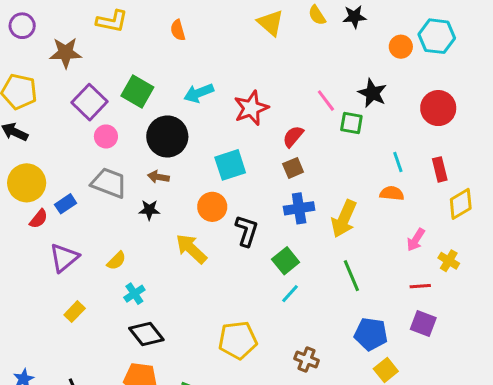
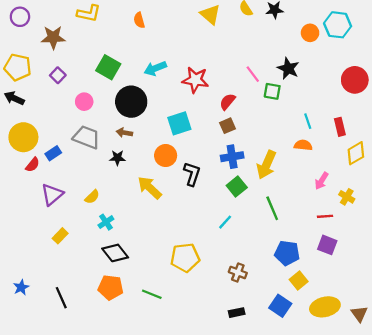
purple square: (89, 102) -> (58, 75), moved, size x0.6
red star: (251, 108) -> (195, 80), turned 30
red circle: (438, 108) -> (355, 80), moved
green square: (286, 261) -> (237, 186), moved

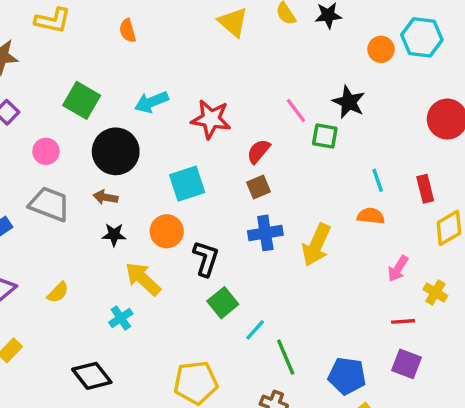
black star: (117, 158) -> (114, 235), moved
green square: (237, 186) -> (223, 303), moved
green line: (272, 208) -> (286, 357), moved
cyan cross: (106, 222) -> (121, 318), moved

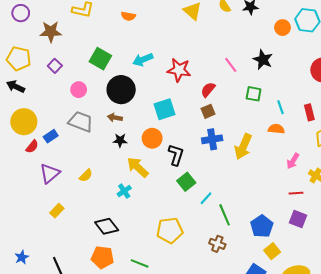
orange semicircle: (128, 31) -> (128, 16), turned -64
green square: (325, 136) -> (254, 94), moved
blue pentagon: (347, 376) -> (262, 226), turned 30

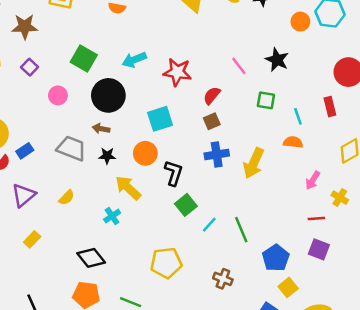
red rectangle: (309, 112) -> (330, 107), moved
gray trapezoid: (81, 122) -> (71, 148), moved
green line: (225, 215) -> (241, 230), moved

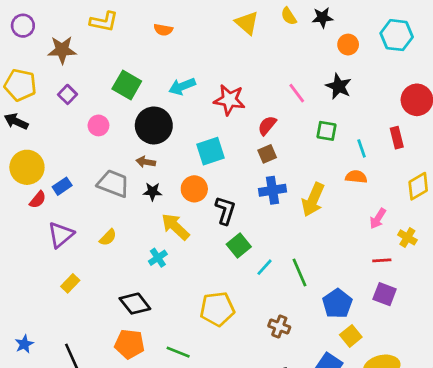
orange circle: (300, 22) -> (348, 45), moved

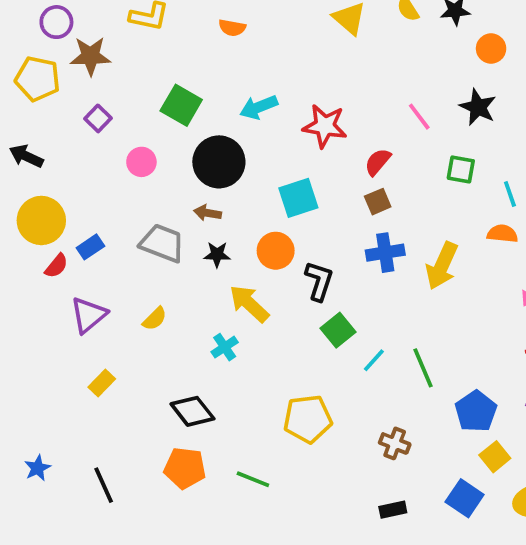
purple circle: (23, 26) -> (56, 22), moved
yellow pentagon: (20, 85) -> (38, 79), moved

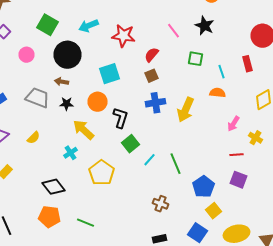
yellow pentagon: (308, 419) -> (102, 173), moved, turned -30

